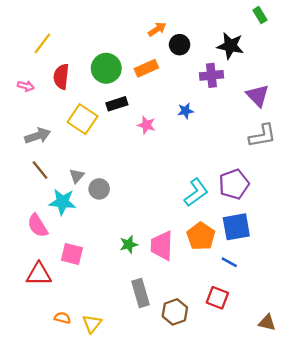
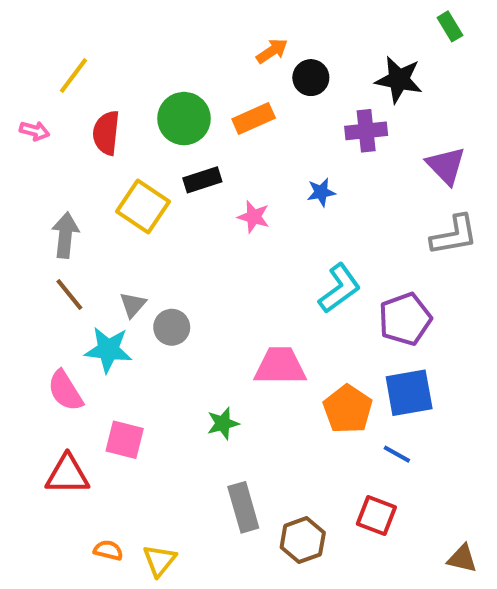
pink arrow: (26, 86) -> (35, 131), moved
gray arrow: (38, 136) -> (65, 235), turned -65
cyan L-shape: (196, 192) -> (339, 288), moved
pink trapezoid: (162, 246) -> (280, 366), moved, turned 88

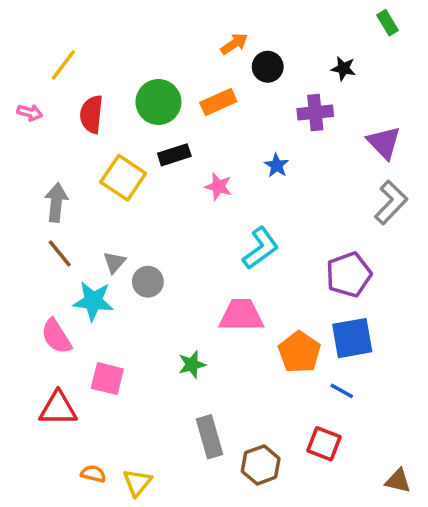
black star: (399, 80) -> (343, 69), size x0.6
blue star: (321, 192) -> (276, 165), turned -30
gray L-shape: (454, 235) -> (391, 202), turned -36
cyan L-shape: (339, 288) -> (261, 248), moved

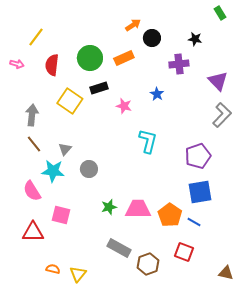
cyan L-shape: (261, 248) -> (148, 141), turned -40
gray circle: (148, 282) -> (89, 169), moved
pink trapezoid: (241, 315) -> (138, 209), moved
orange pentagon: (299, 352) -> (170, 215), moved
gray rectangle: (210, 437) -> (119, 248), turned -45

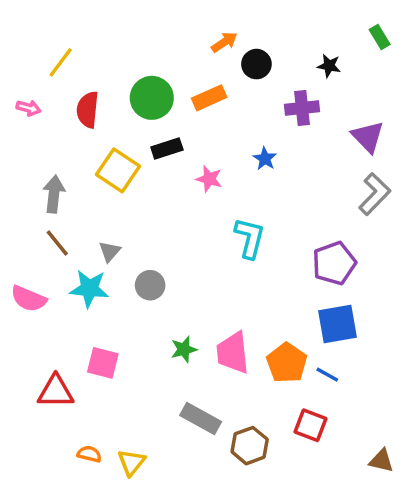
green rectangle: (220, 13) -> (380, 37), moved
pink semicircle: (32, 191) -> (29, 299), moved, turned -35
pink trapezoid: (138, 209) -> (233, 353), turned -96

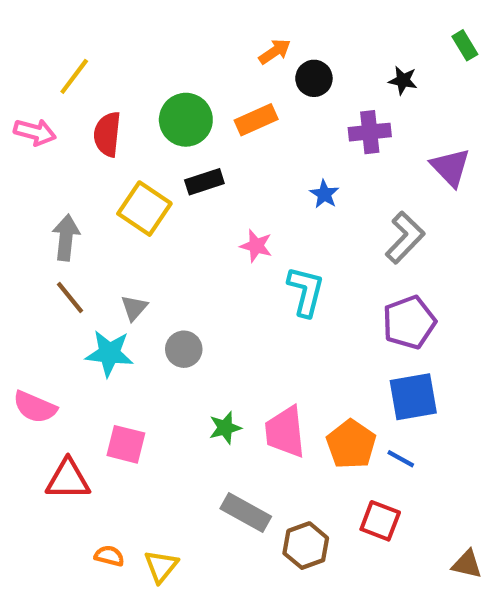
pink arrow: (29, 108) -> (35, 132), size x1.4
pink star: (209, 179) -> (256, 246), moved
gray L-shape: (375, 194) -> (405, 238), moved
pink semicircle: (29, 299) -> (35, 407), moved

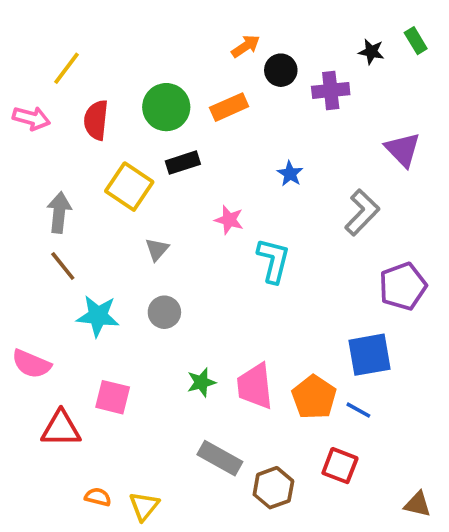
black star: (403, 80) -> (371, 52), moved
purple cross: (370, 132) -> (331, 90), moved
gray triangle: (134, 308) -> (157, 249), moved
purple pentagon: (409, 322) -> (403, 286), moved

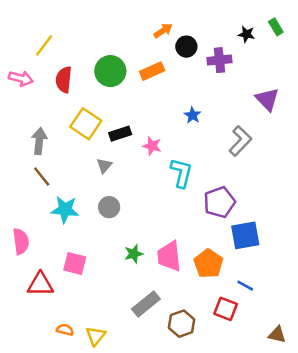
black rectangle: (183, 163) -> (120, 134), moved
purple pentagon: (403, 286) -> (219, 202), moved
pink semicircle: (31, 364) -> (21, 241), turned -120
blue line: (358, 410) -> (245, 286), moved
gray rectangle: (220, 458) -> (146, 304), turned -68

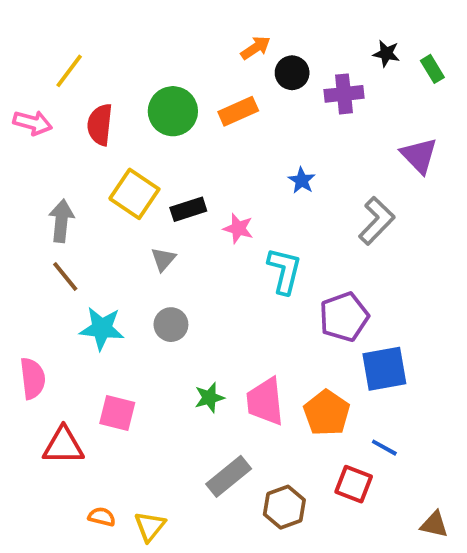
green rectangle: (276, 27) -> (432, 69), moved

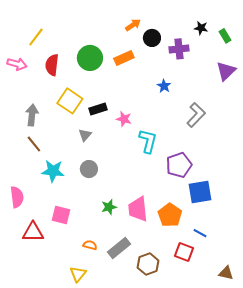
purple triangle: (419, 155) -> (226, 71), moved, turned 30
blue star: (302, 180) -> (164, 86), moved
orange semicircle: (102, 517) -> (90, 245), moved

